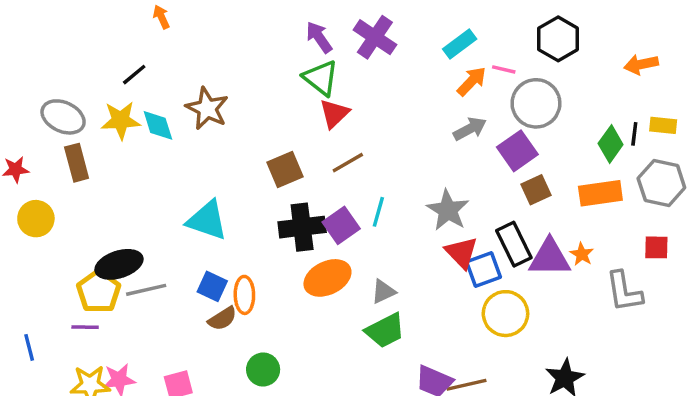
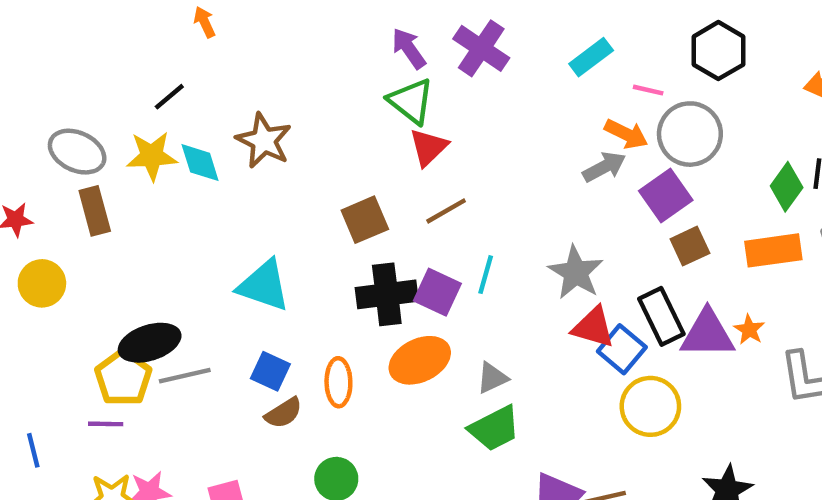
orange arrow: (472, 81) -> (626, 134), moved, turned 72
purple square: (341, 225) -> (437, 292), turned -30
red triangle: (461, 253) -> (593, 327), turned -30
blue square: (483, 269) -> (622, 349), turned -30
orange ellipse: (244, 295) -> (338, 382), moved

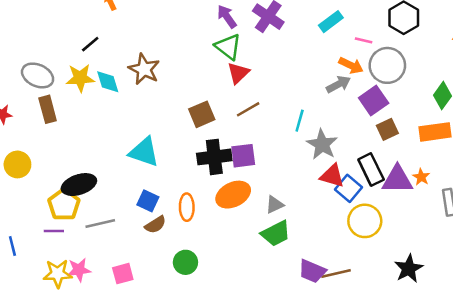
cyan line: (486, 275) -> (300, 121), moved
yellow circle: (42, 283) -> (17, 164), moved
purple square: (437, 292) -> (243, 156), turned -32
gray line: (185, 376) -> (100, 223), moved

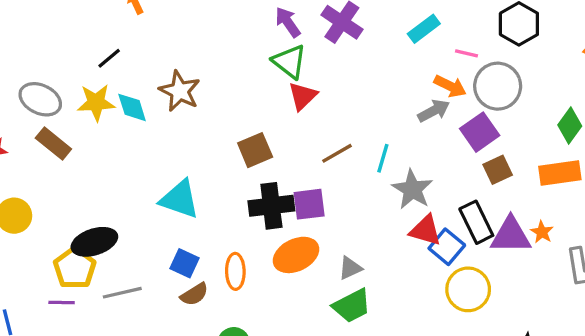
brown rectangle: (48, 109) -> (53, 144), turned -36
brown line: (248, 109) -> (337, 153), moved

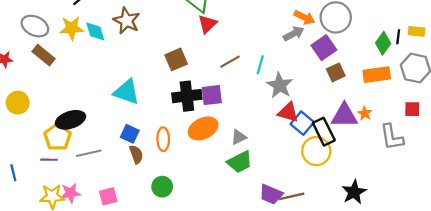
black rectangle: (476, 222) -> (324, 132), moved
brown semicircle: (194, 294) -> (136, 154), turned -78

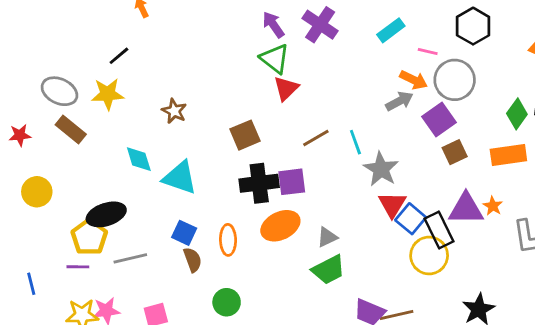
brown star: (127, 21) -> (174, 111), moved, size x0.7
cyan diamond: (95, 31) -> (139, 159), moved
cyan line: (260, 65) -> (355, 142), turned -36
red triangle: (288, 112) -> (392, 205), turned 45

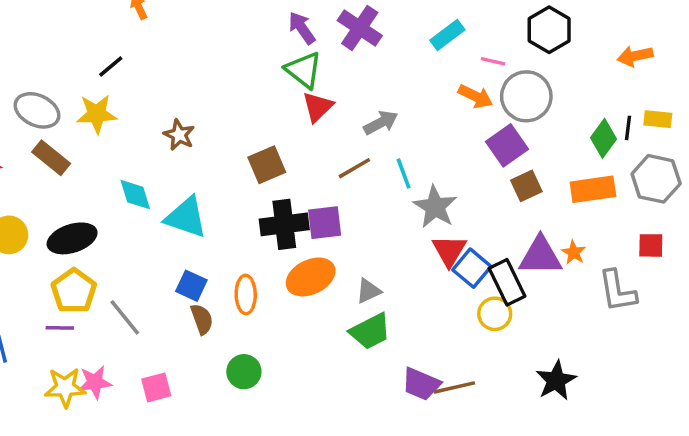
gray arrow: (399, 101) -> (381, 123), moved
black ellipse: (106, 214) -> (72, 238), moved
yellow circle: (429, 255) -> (495, 314), size x0.7
gray line: (130, 258) -> (125, 317), turned 64

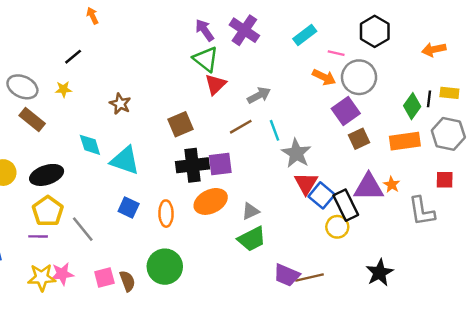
yellow star: (97, 114) -> (63, 89), size x0.6
brown semicircle: (202, 319) -> (127, 281), moved
green circle: (244, 372) -> (165, 267), size x1.5

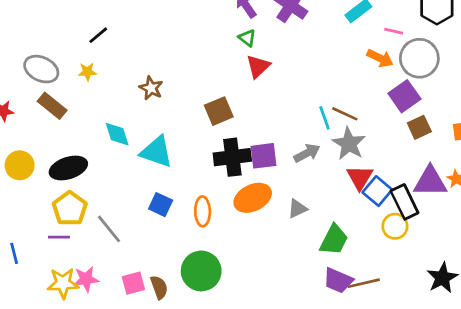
green triangle: (206, 59) -> (247, 38), size x0.6
gray arrow: (259, 95) -> (307, 153), moved
brown line: (241, 127) -> (345, 114), moved, turned 55
green trapezoid: (252, 239) -> (334, 240), moved, turned -36

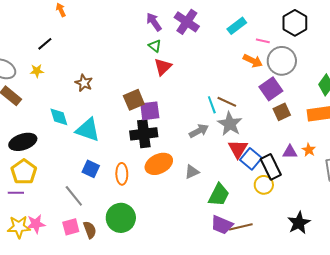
purple square: (264, 156) -> (150, 111), moved
purple triangle: (430, 182) -> (290, 152), size x0.6
gray line: (109, 229) -> (74, 196), moved

